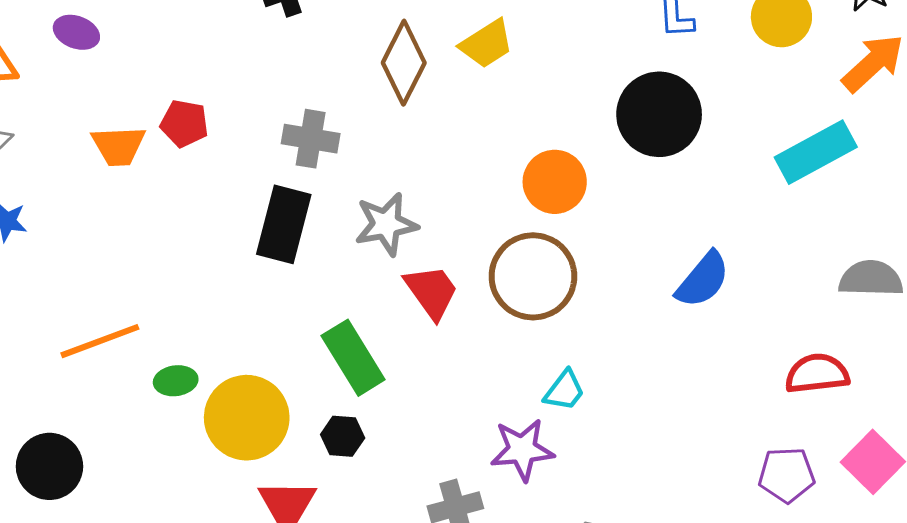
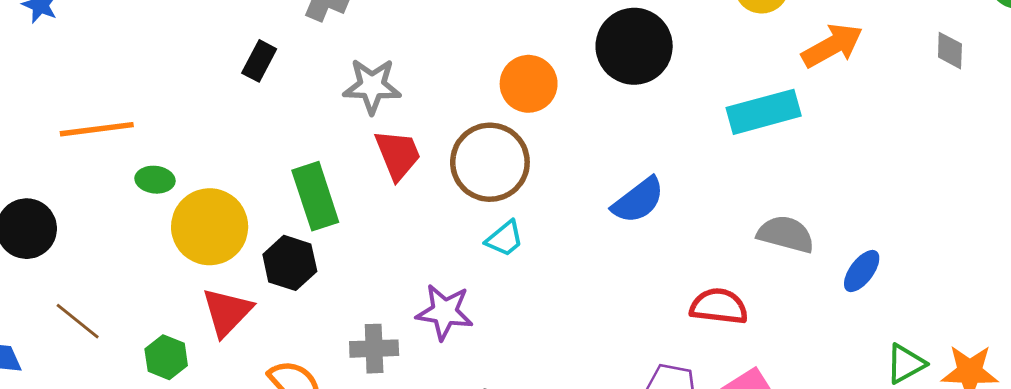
black rectangle: (284, 224) -> (259, 61), moved, size x0.6
cyan trapezoid: (564, 391) -> (505, 239), moved
black hexagon: (343, 436) -> (290, 263), size x1.4

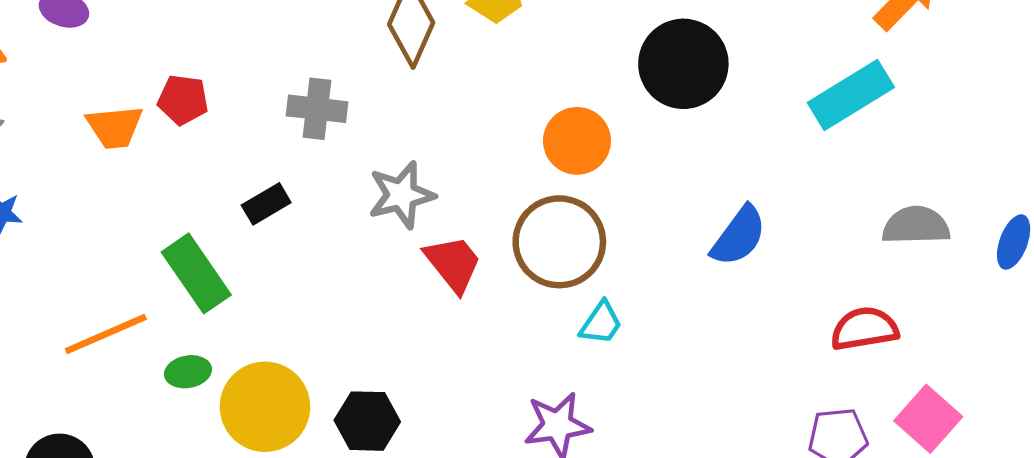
black rectangle: (259, 61) -> (266, 204), turned 48
green rectangle: (315, 196) -> (196, 273), moved

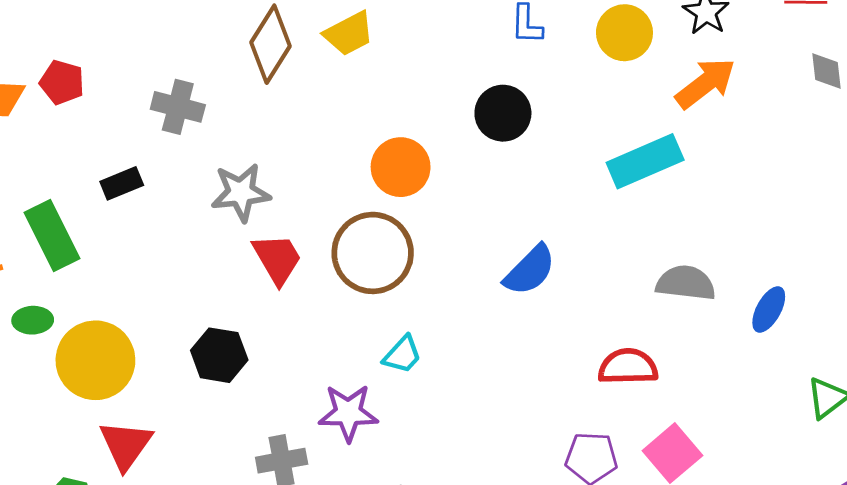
black circle: (683, 64) -> (503, 113), size x0.7
cyan trapezoid: (601, 323) -> (402, 355), moved
black hexagon: (367, 421) -> (219, 355), moved

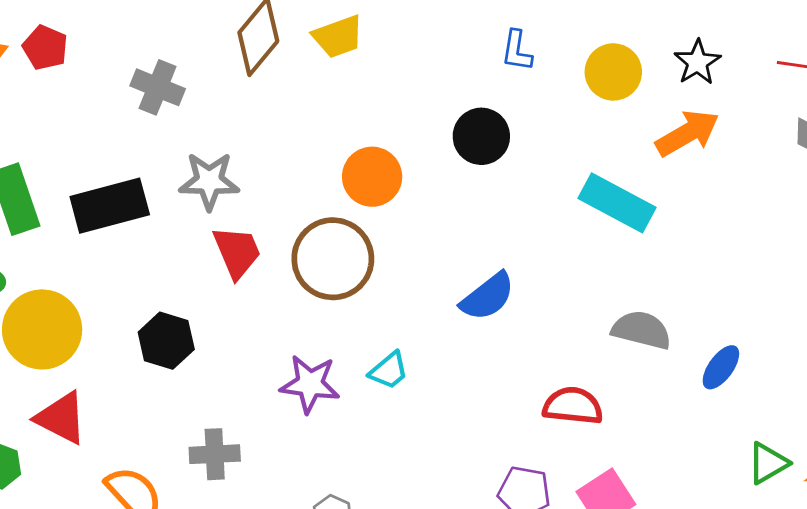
cyan rectangle: (645, 161) -> (617, 203), turned 44
black rectangle: (122, 183) -> (110, 206), moved, size x1.8
cyan trapezoid: (402, 355) -> (389, 371), moved
purple star: (348, 413) -> (310, 384), moved
red triangle: (126, 445) -> (61, 418), turned -46

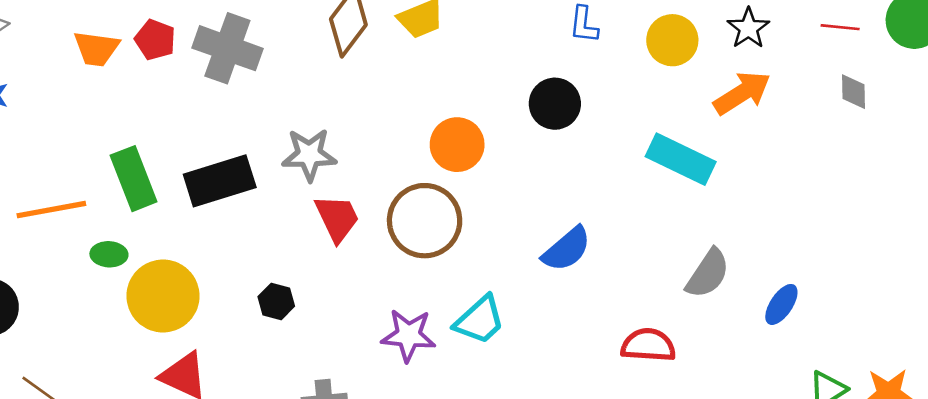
gray cross: (158, 87) -> (227, 48), moved, size x1.4
gray semicircle: (641, 330) -> (708, 274), turned 112
black hexagon: (166, 341) -> (276, 301), size x0.7
cyan trapezoid: (389, 371) -> (480, 320), size x1.4

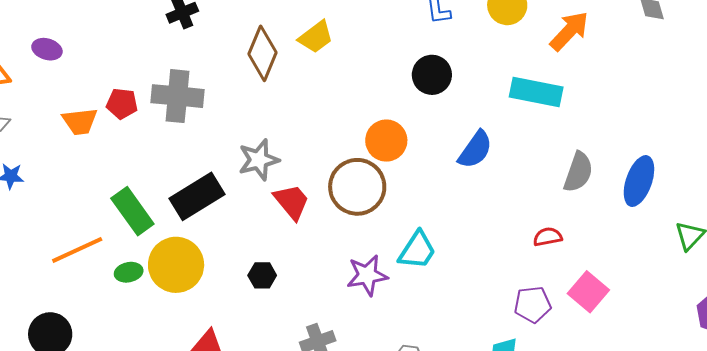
orange circle: (457, 145) -> (386, 141), moved
blue semicircle: (567, 249) -> (475, 150), moved
yellow circle: (163, 296) -> (176, 265), moved
blue ellipse: (781, 304) -> (639, 181), size x1.5
red semicircle: (648, 345) -> (548, 237), size x0.7

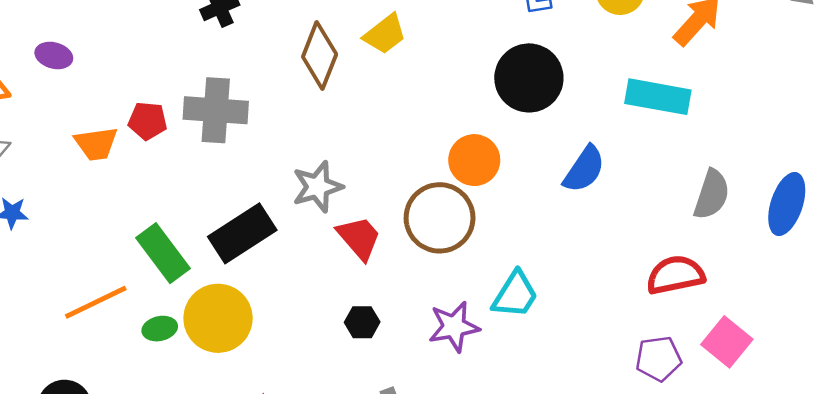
black circle: (432, 75) -> (529, 78), size x1.4
red semicircle: (548, 237) -> (675, 275), size x1.6
black hexagon: (262, 275) -> (362, 322), moved

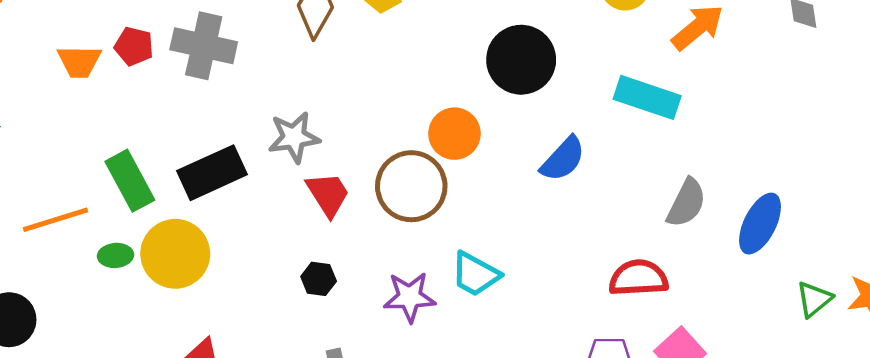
cyan trapezoid: (515, 295) -> (475, 274), turned 78

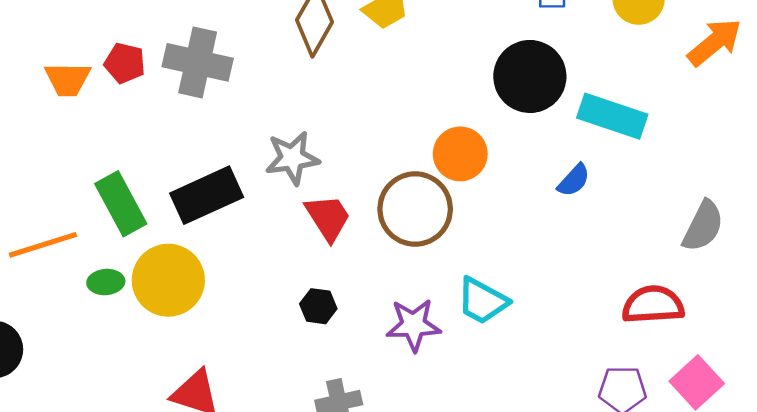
cyan rectangle: (647, 97) -> (612, 116), moved
blue semicircle: (563, 159) -> (574, 180), size x0.7

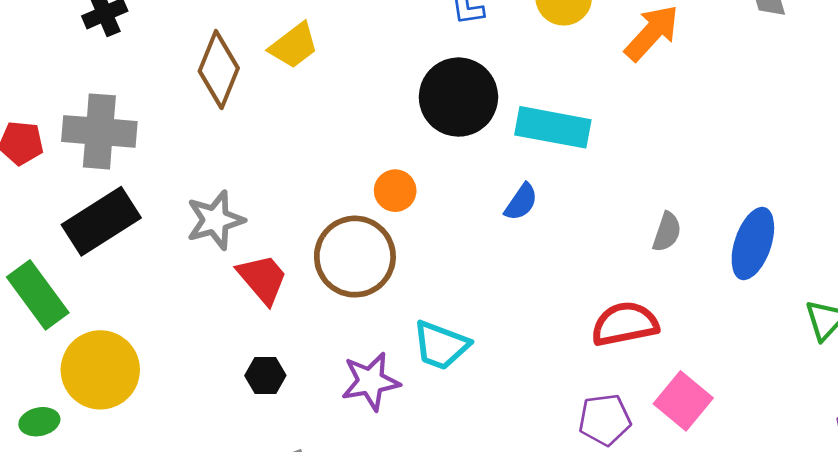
orange circle: (460, 154) -> (395, 191), size x0.7
black rectangle: (207, 195) -> (101, 221), moved
gray semicircle: (703, 226) -> (667, 232), size x0.7
green ellipse: (106, 282) -> (39, 422), moved

